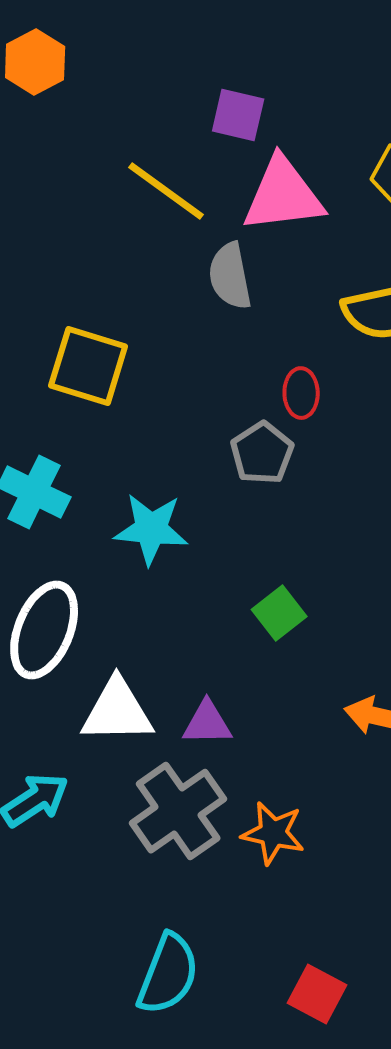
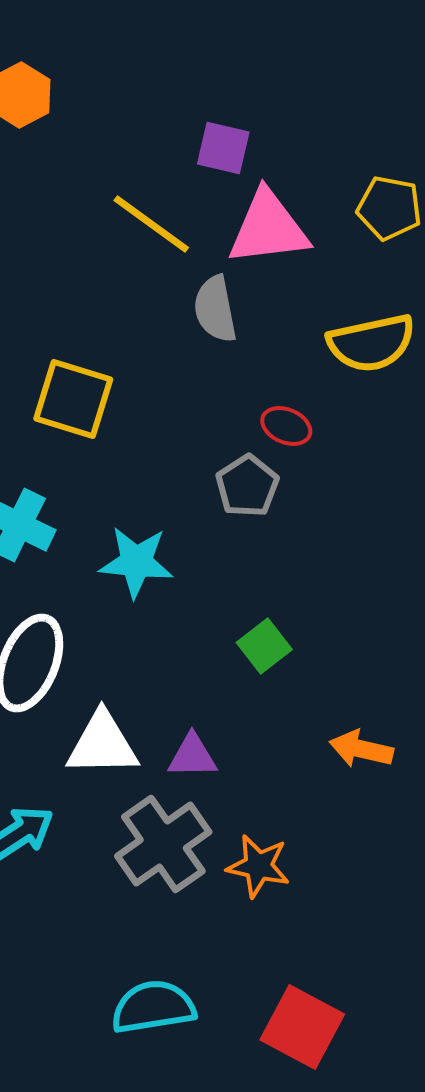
red ellipse: (301, 393) -> (286, 426), turned -66
cyan semicircle: (168, 974) -> (153, 1007), turned -120
red square: (317, 994) -> (302, 1027), size x1.4

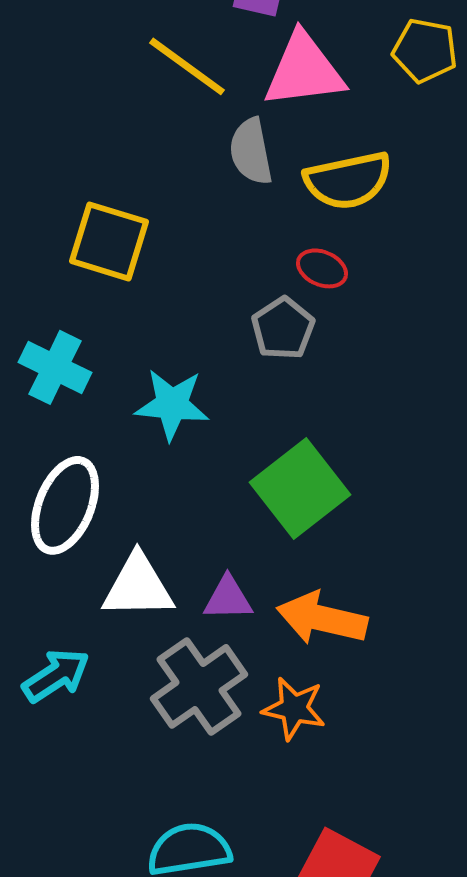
yellow semicircle: (371, 343) -> (348, 180), moved
green square: (264, 646) -> (300, 488), size x1.8
orange arrow: (361, 749) -> (322, 618), moved, size x1.4

